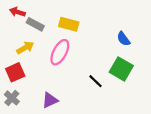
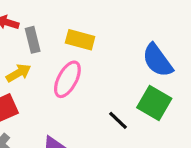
gray rectangle: (35, 24) -> (33, 40), turned 48
blue semicircle: (123, 39) -> (157, 60), size x1.6

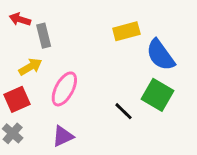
yellow rectangle: (80, 40) -> (126, 31), moved, turned -30
pink ellipse: (67, 79) -> (64, 89), moved

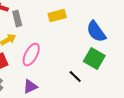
yellow rectangle: (126, 31) -> (57, 16), moved
black line: (124, 111) -> (75, 77), moved

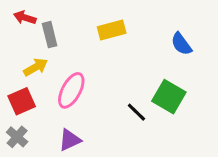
blue semicircle: (96, 32) -> (181, 44), moved, size x0.7
black line: (75, 77) -> (136, 112), moved

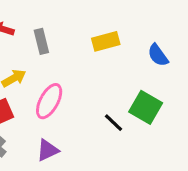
yellow rectangle: (112, 30) -> (106, 41), moved
gray rectangle: (50, 35) -> (41, 41), moved

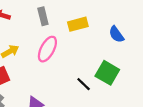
gray rectangle: (41, 41) -> (43, 16), moved
pink ellipse: (49, 101) -> (47, 49), moved

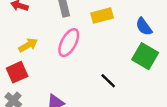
green square: (107, 73) -> (145, 56), moved

